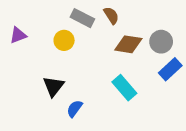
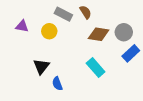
purple triangle: (18, 35) -> (22, 26), moved, turned 32
blue semicircle: (75, 109) -> (57, 84), turned -56

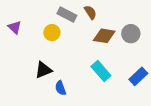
purple triangle: (22, 26) -> (15, 27), moved, turned 32
blue rectangle: (131, 53) -> (138, 76), moved
black triangle: (41, 66) -> (43, 70), turned 30

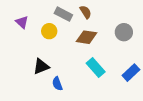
purple triangle: (15, 27) -> (22, 22), moved
brown diamond: (104, 36) -> (87, 37), moved

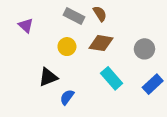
yellow circle: (49, 31) -> (67, 47), moved
gray circle: (124, 32) -> (144, 49), moved
blue semicircle: (57, 84) -> (67, 97), turned 56

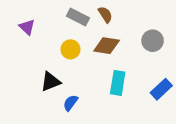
gray circle: (144, 49) -> (153, 41), moved
cyan rectangle: (112, 78) -> (118, 83), turned 50

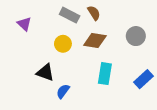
black triangle: (51, 82) -> (45, 73), turned 42

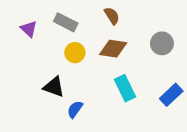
gray rectangle: (70, 15) -> (66, 22), moved
cyan rectangle: (105, 74) -> (125, 88), turned -35

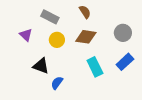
purple triangle: (29, 29) -> (26, 35), moved
blue rectangle: (171, 95) -> (125, 62), moved

